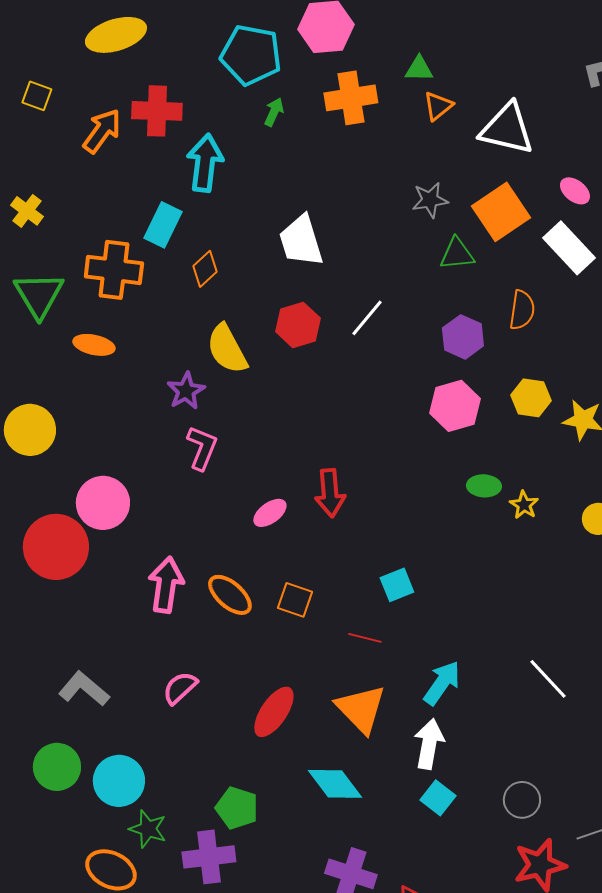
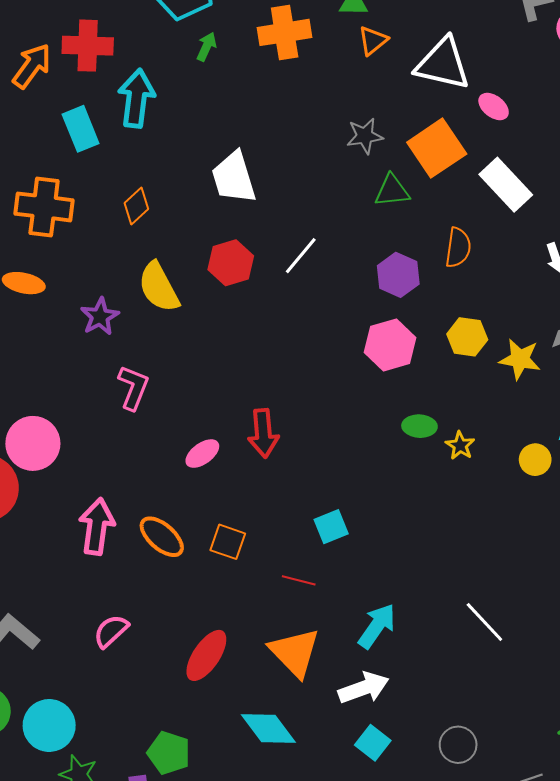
pink ellipse: (575, 191) -> (494, 107), moved
cyan rectangle: (163, 225) -> (81, 129), moved, turned -48
purple star: (186, 391) -> (100, 317), moved
white arrow: (429, 744) -> (364, 688), turned 60

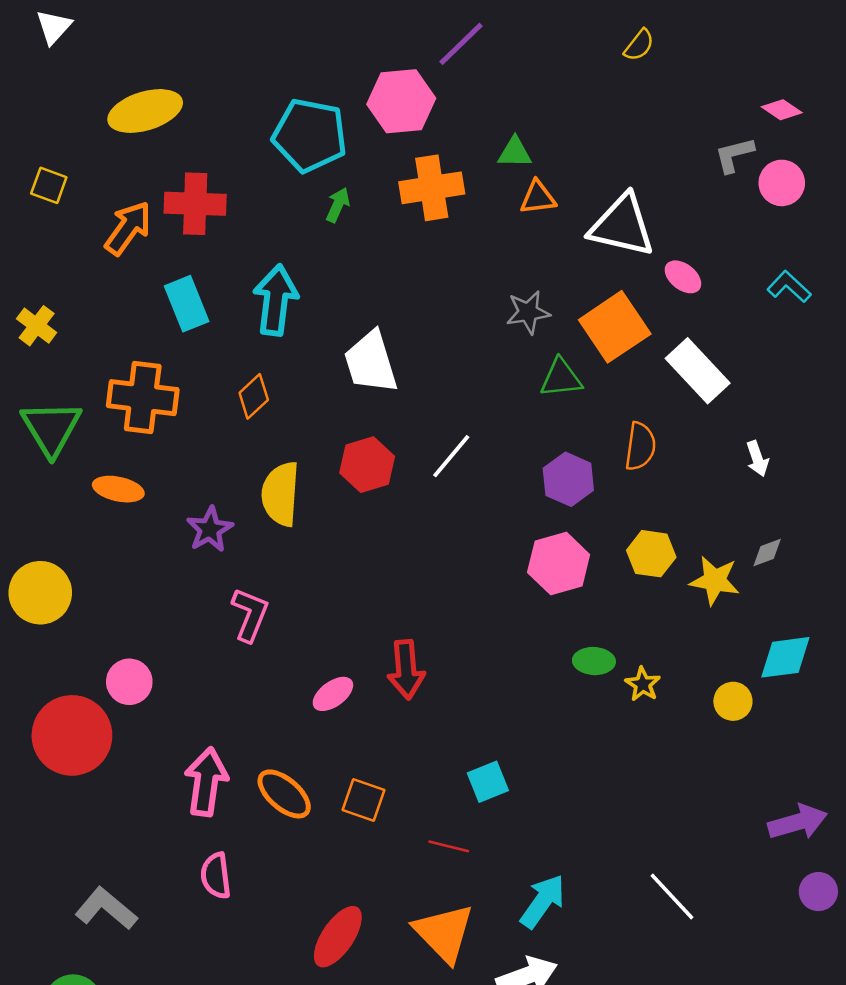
orange triangle: (373, 41) -> (538, 198), turned 32
cyan arrow: (136, 98) -> (276, 300), moved
yellow semicircle: (159, 287) -> (281, 494), turned 32
pink circle: (33, 443) -> (129, 682), size x0.7
pink semicircle: (111, 631) -> (216, 876), moved, turned -54

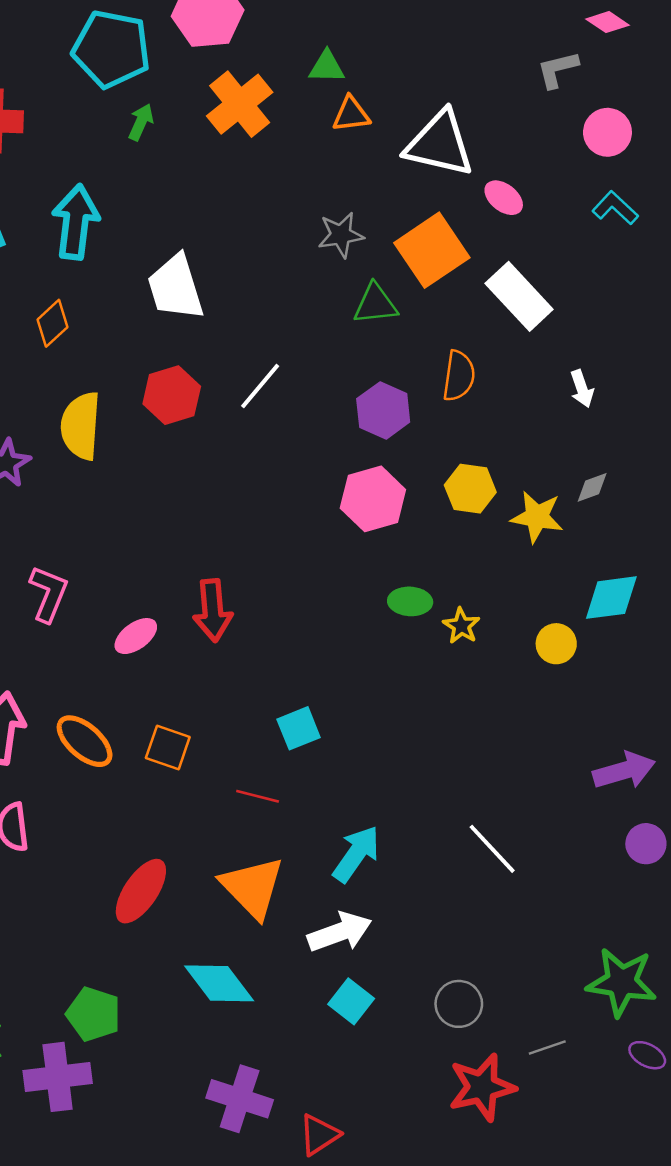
pink circle: (782, 183) -> (607, 132), moved
orange cross: (432, 188) -> (240, 104), turned -30
pink L-shape: (250, 615) -> (49, 594), moved

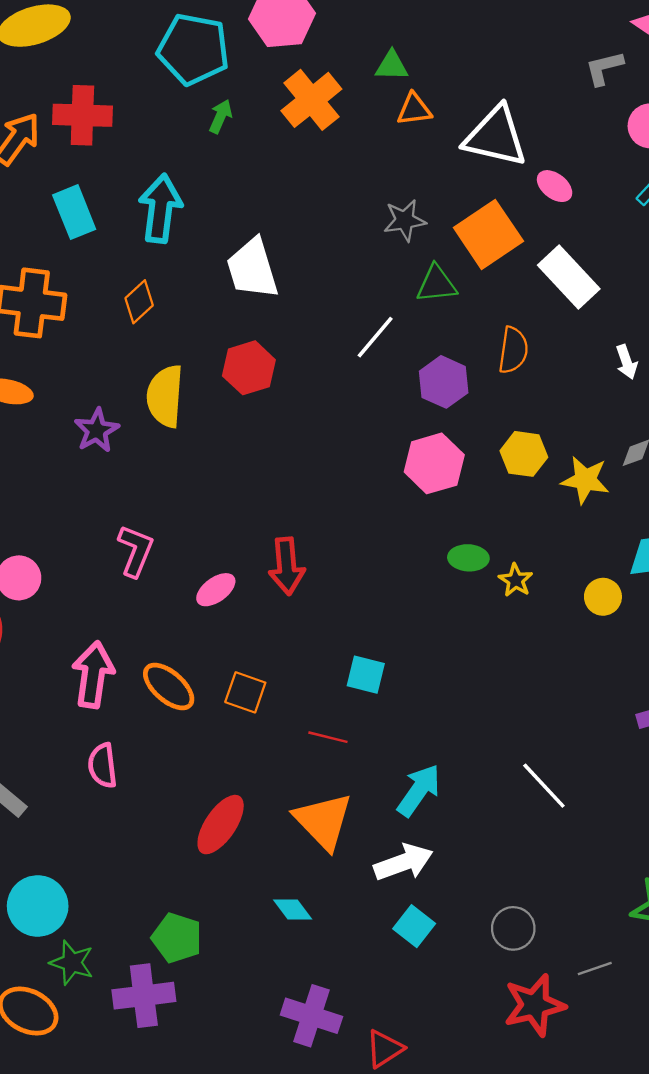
white line: (260, 386) -> (375, 337), moved
cyan square: (299, 728) -> (366, 675), turned 36
cyan diamond: (219, 983) -> (293, 910), size x0.6

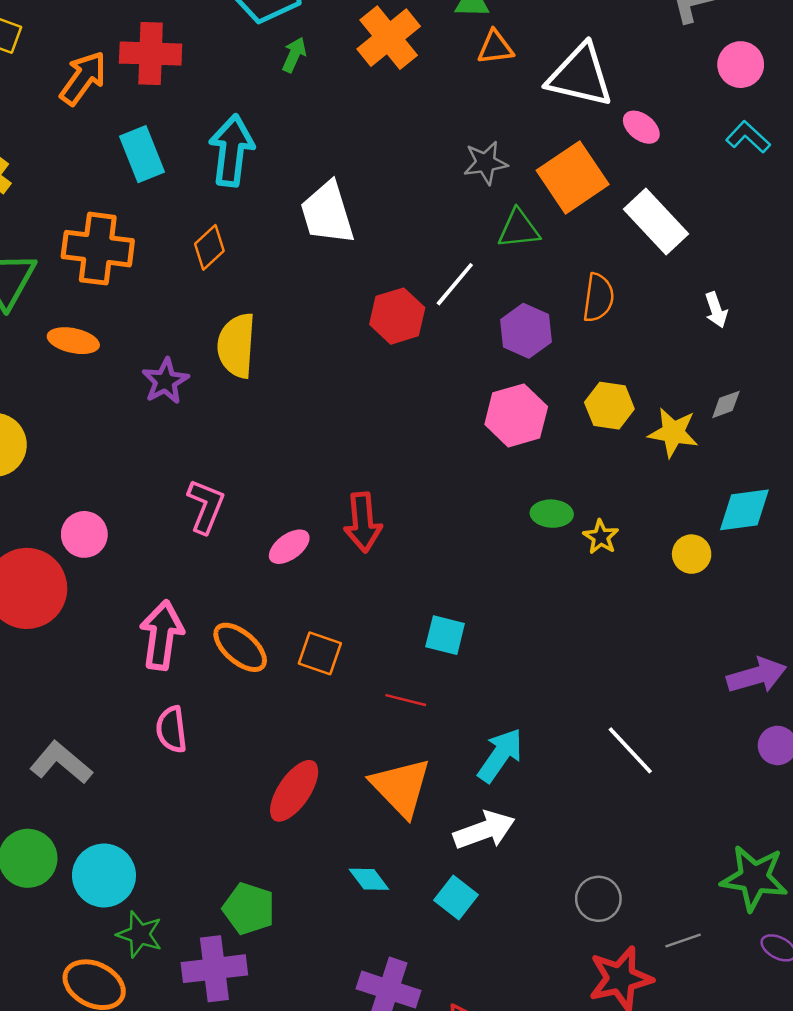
red hexagon: (249, 368) -> (397, 316), moved
cyan square: (414, 926) -> (456, 898), moved

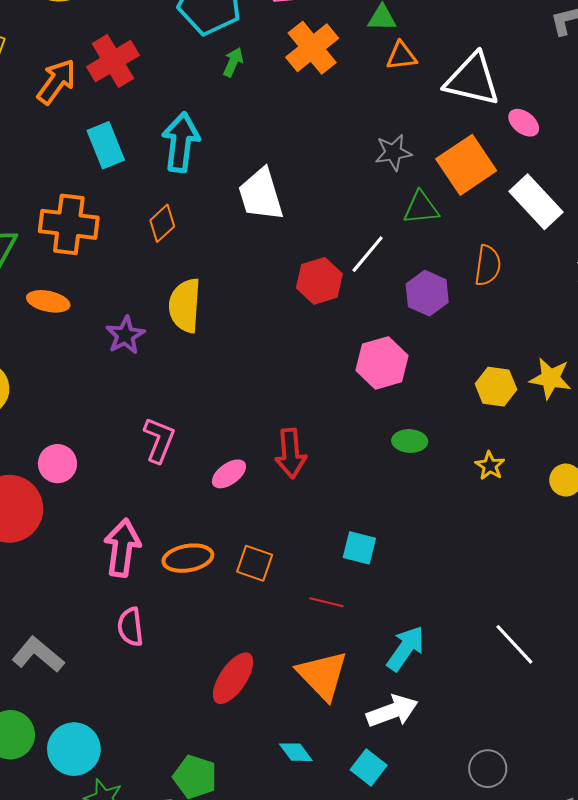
red cross: (151, 54) -> (113, 61), turned -33
yellow hexagon: (609, 406) -> (496, 387), moved
pink hexagon: (516, 415) -> (382, 363), moved
green ellipse: (552, 514) -> (410, 441), moved
orange ellipse: (240, 647) -> (188, 558), turned -51

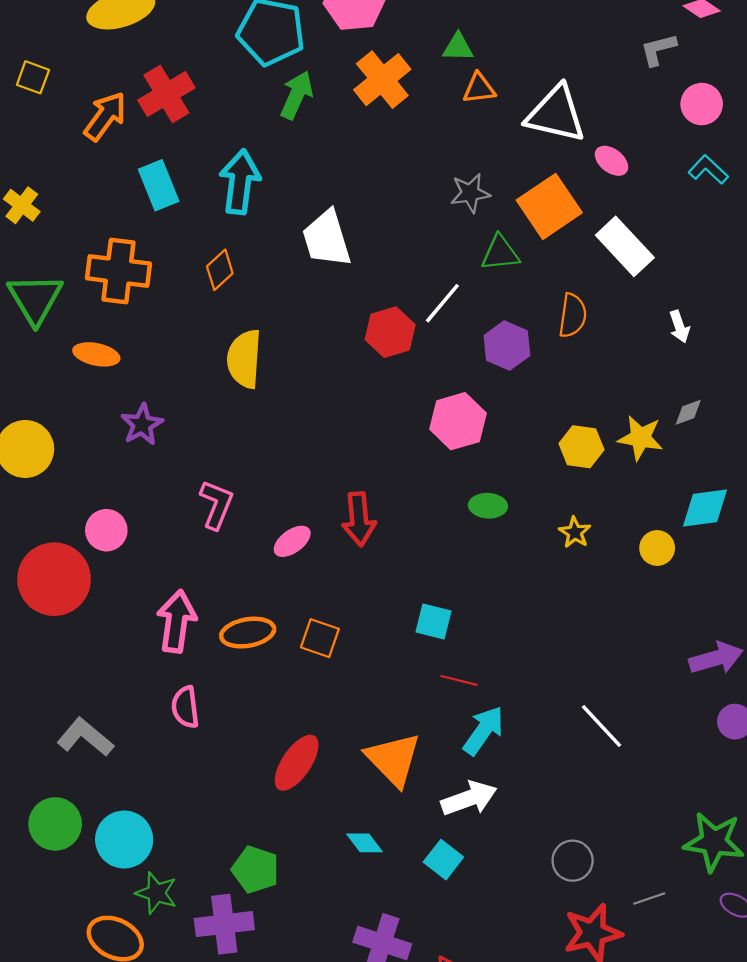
green arrow: (233, 62) -> (297, 95), size x1.5
purple star: (125, 335) -> (142, 424), moved
red line: (327, 602) -> (459, 680), moved

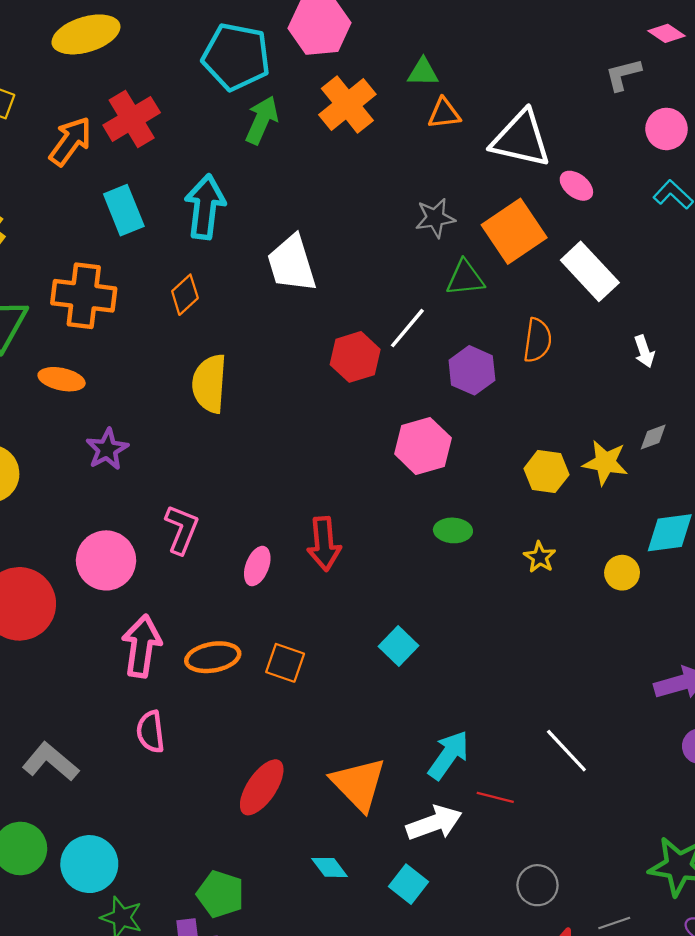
pink circle: (106, 530) -> (106, 560), moved, size x1.4
pink ellipse: (292, 541) -> (257, 566), turned -33
cyan square: (433, 621) -> (398, 646), turned 30
red line: (459, 680) -> (495, 797), moved

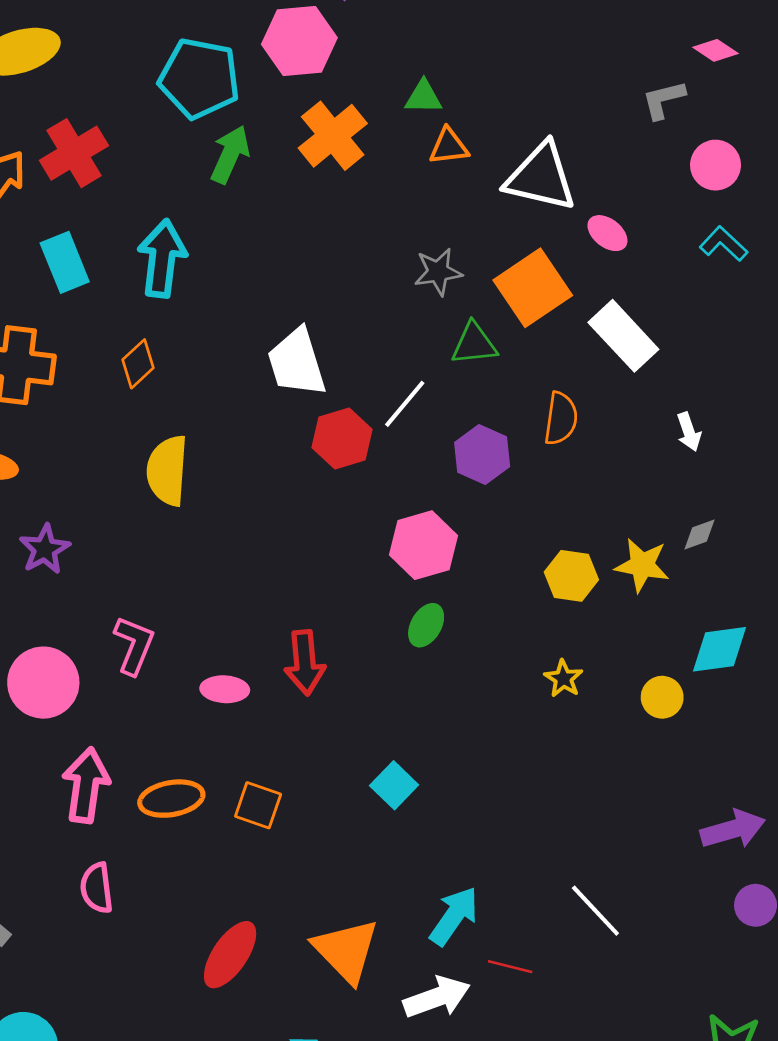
white trapezoid: (292, 264) -> (297, 362), moved
green ellipse: (453, 530) -> (426, 625), moved, turned -63
pink ellipse: (257, 566) -> (225, 689), turned 72

